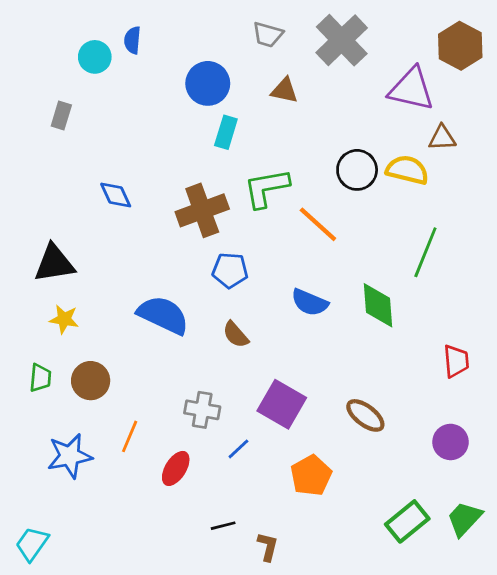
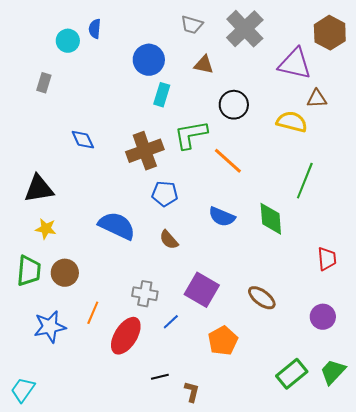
black circle: (357, 170) -> (234, 105), moved
green trapezoid: (40, 378) -> (29, 271), size x1.5
red ellipse: (176, 468) -> (126, 336), size x1.5

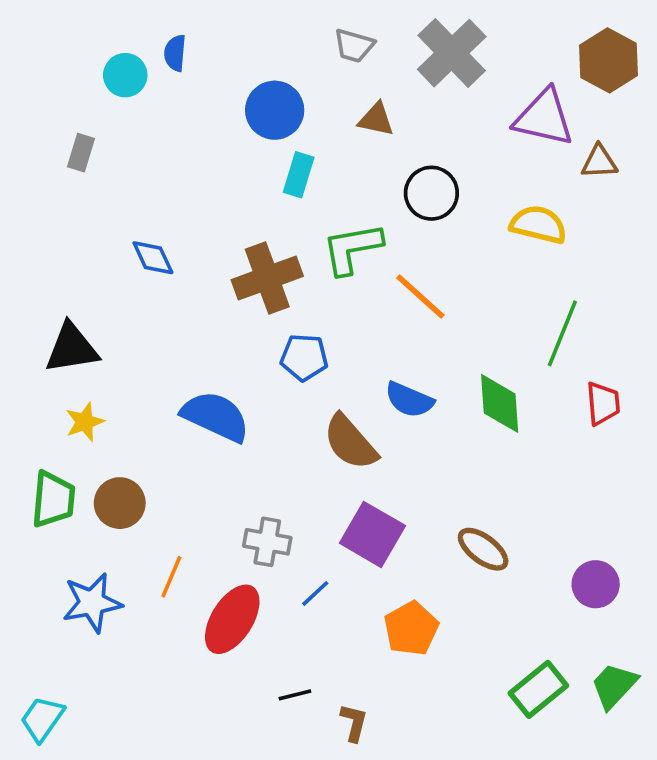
brown triangle: (317, 99) -> (599, 162), moved
yellow star: (46, 229) -> (85, 422), turned -30
brown semicircle: (169, 240) -> (350, 442), moved, size x1.6
red trapezoid: (327, 259) -> (603, 403), moved

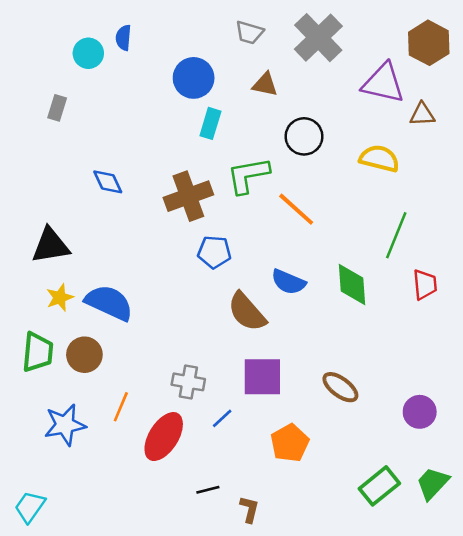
blue semicircle: (216, 416) -> (109, 303), moved
purple square: (372, 534) -> (262, 377), turned -30

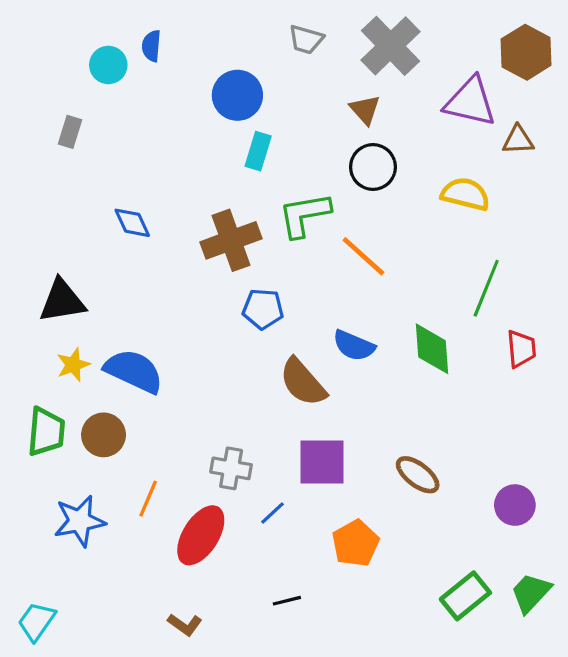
brown triangle: (265, 84) -> (365, 110), moved, turned 36
black line: (208, 490) -> (287, 601), moved
brown L-shape: (249, 509) -> (185, 625), moved, turned 112

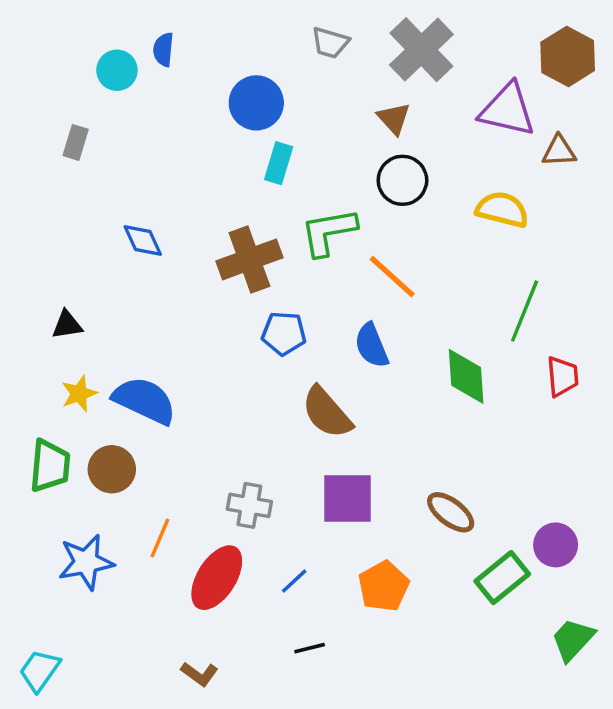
black triangle: (62, 301) -> (67, 325), size x0.6
blue semicircle: (354, 346) -> (372, 345), moved, turned 45
blue line: (273, 513) -> (294, 581), moved
green rectangle: (465, 596) -> (502, 578), moved

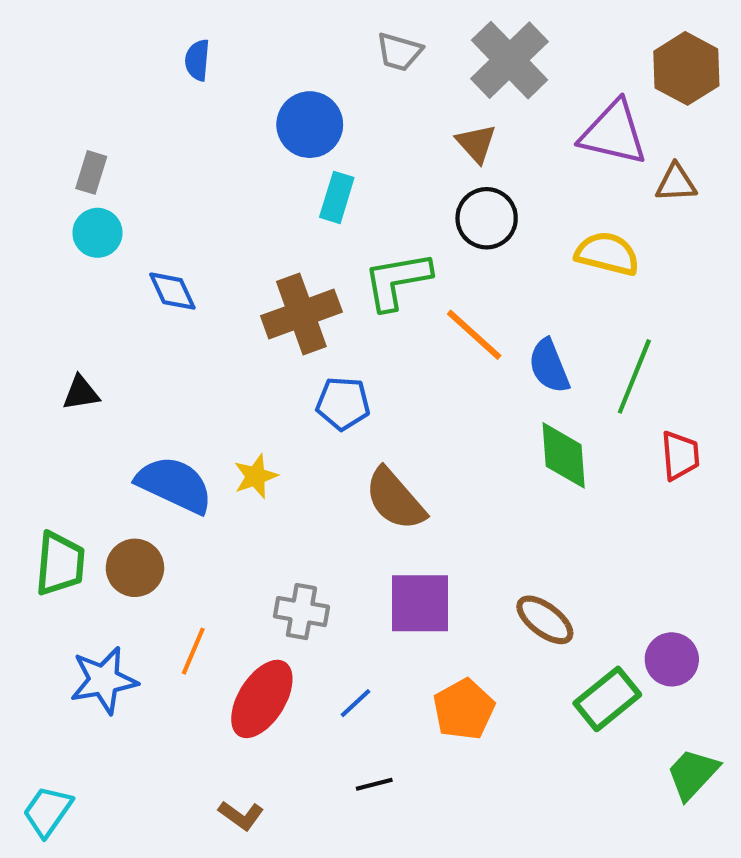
cyan circle: (117, 70) -> (97, 233), moved
blue semicircle: (372, 345) -> (549, 366), moved
yellow star: (79, 394) -> (256, 476), moved

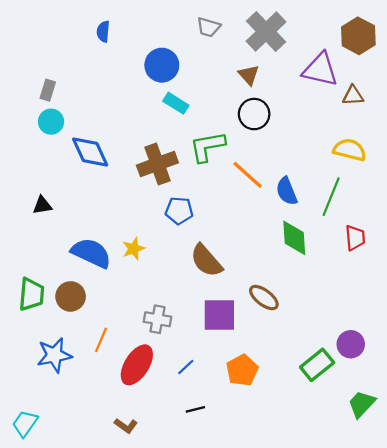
cyan rectangle: (337, 197) -> (176, 103), turned -75
yellow semicircle: (607, 254) -> (350, 150), moved
blue diamond: (172, 291) -> (90, 152), size x1.5
brown ellipse: (545, 620) -> (264, 298), moved

